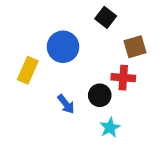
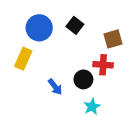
black square: (106, 17) -> (75, 25), moved
blue circle: (63, 47) -> (39, 28), moved

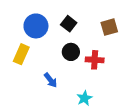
brown square: (113, 39) -> (109, 27), moved
black circle: (83, 79) -> (71, 52), moved

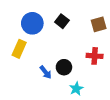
black circle: (71, 52) -> (64, 67), moved
red cross: (95, 60) -> (95, 56), moved

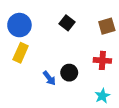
blue circle: (32, 23) -> (19, 25), moved
cyan star: (76, 89) -> (102, 96), moved

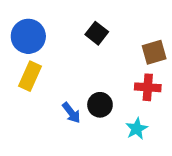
brown square: (107, 26) -> (154, 52), moved
cyan star: (102, 96) -> (137, 129), moved

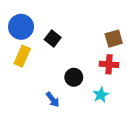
black square: (97, 33) -> (53, 39), moved
blue arrow: (71, 113) -> (53, 100), moved

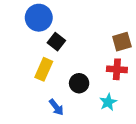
blue circle: (21, 27) -> (39, 18), moved
yellow rectangle: (22, 56) -> (44, 69), moved

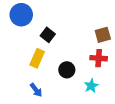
blue circle: (39, 18) -> (21, 15), moved
blue arrow: (56, 107) -> (36, 90), moved

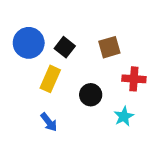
blue circle: (21, 15) -> (29, 43), moved
brown square: (103, 35) -> (109, 47), moved

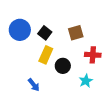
yellow rectangle: (50, 79) -> (46, 55), moved

